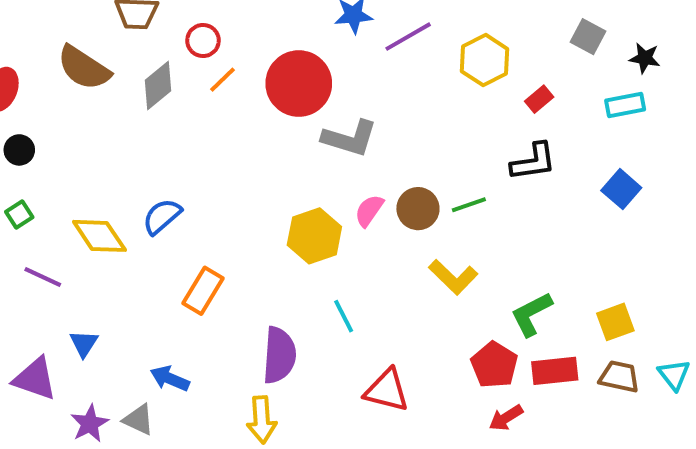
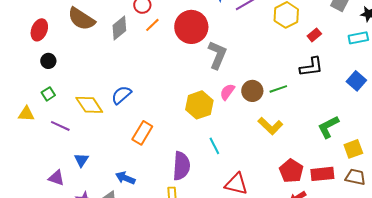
gray L-shape: (350, 138) -> (217, 55), turned -84
green L-shape: (531, 314) -> (328, 127), moved
purple triangle: (35, 379) -> (56, 178), size x0.7

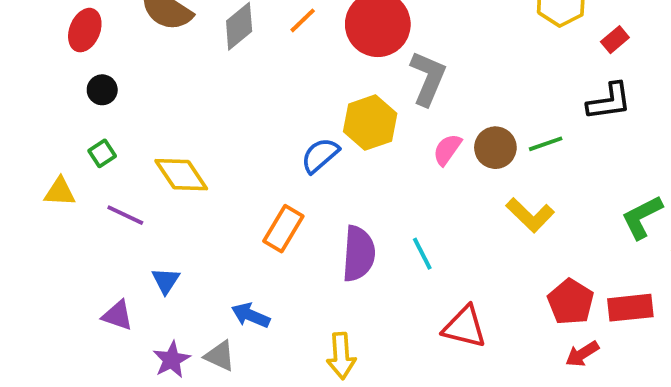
blue semicircle: (121, 95) -> (320, 155), moved
yellow hexagon: (199, 105) -> (370, 123), moved
purple semicircle: (181, 166) -> (359, 254), moved

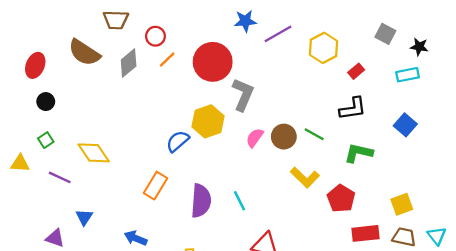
green line: (546, 144) -> (314, 134), turned 48
green L-shape: (642, 217) -> (359, 153), moved, turned 40
red pentagon: (571, 302) -> (341, 198), moved

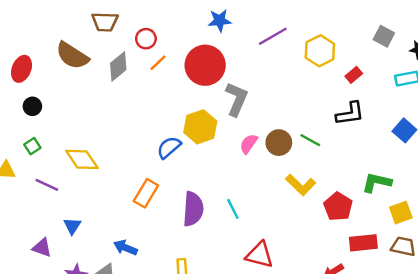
blue star: (245, 21) -> (220, 21), moved
green L-shape: (359, 153) -> (377, 182), moved

